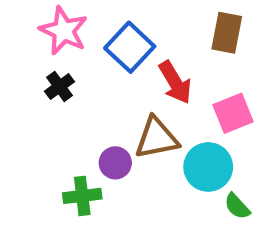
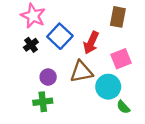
blue square: (130, 47) -> (60, 36), moved
red arrow: (175, 82) -> (91, 43), turned 55
purple circle: (115, 163) -> (48, 77), moved

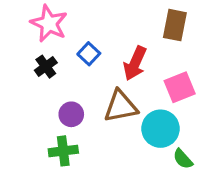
blue square: (60, 36) -> (89, 54), size x0.6

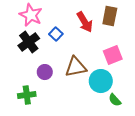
red arrow: (135, 63) -> (85, 22), moved, turned -55
black cross: (46, 67) -> (29, 42), size x1.5
green cross: (63, 151) -> (27, 95), moved

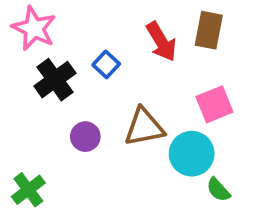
pink star: (31, 15) -> (34, 28), moved
green cross: (27, 95) -> (28, 190), moved, turned -30

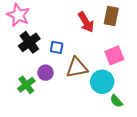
blue square: (106, 64) -> (57, 47), moved, turned -32
green cross: (28, 190) -> (26, 85), moved

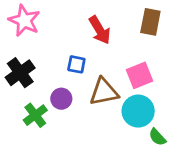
red arrow: (86, 22) -> (100, 30), moved
black cross: (29, 42) -> (20, 73), moved
pink square: (114, 55) -> (139, 75), moved

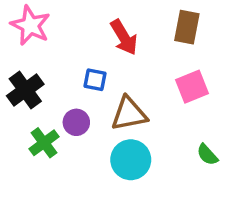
pink square: (139, 75) -> (192, 87), moved
cyan circle: (138, 111) -> (131, 160), moved
green semicircle: (157, 137) -> (207, 155), moved

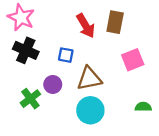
brown rectangle: (187, 27) -> (115, 22), moved
black cross: (25, 90) -> (26, 50), moved, turned -30
green semicircle: (207, 155) -> (143, 107), turned 133

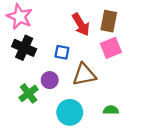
pink square: (133, 60) -> (111, 48), moved
green semicircle: (143, 107) -> (111, 110), moved
cyan circle: (90, 110) -> (70, 112), moved

